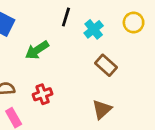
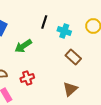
cyan cross: (94, 29) -> (64, 31), turned -32

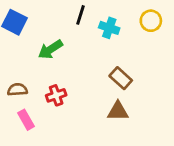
brown rectangle: (73, 57) -> (121, 78), moved
brown triangle: (70, 89) -> (118, 111), turned 42

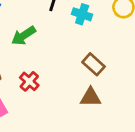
red cross: (56, 95) -> (29, 81), turned -30

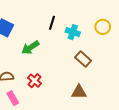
brown rectangle: (93, 64) -> (83, 59), moved

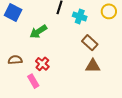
brown triangle: (79, 92) -> (93, 66), moved
pink rectangle: (13, 98) -> (33, 81), moved

